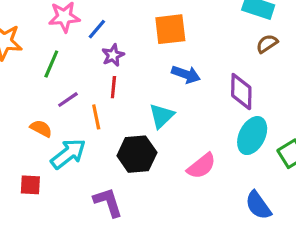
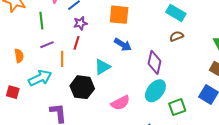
green line: (51, 64) -> (41, 21), turned -42
orange semicircle: (41, 128) -> (19, 56), moved, turned 40

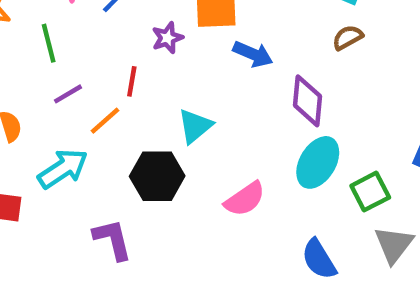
purple star: (80, 23) -> (167, 38), moved
blue arrow: (123, 45) -> (253, 54), moved
orange line: (62, 59) -> (105, 121), turned 56

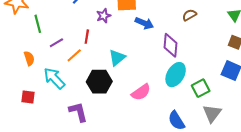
green line: (49, 43) -> (38, 24), moved
cyan arrow: (63, 169) -> (54, 78), turned -100

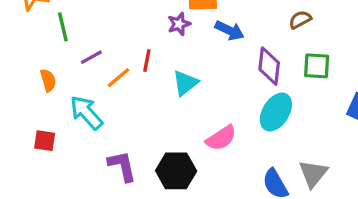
purple star: (104, 16) -> (179, 24), moved
red line: (87, 37) -> (147, 61), moved
black hexagon: (99, 82) -> (176, 171), moved
green square: (201, 88) -> (317, 66), moved, turned 30
gray triangle: (212, 113) -> (313, 174), moved

